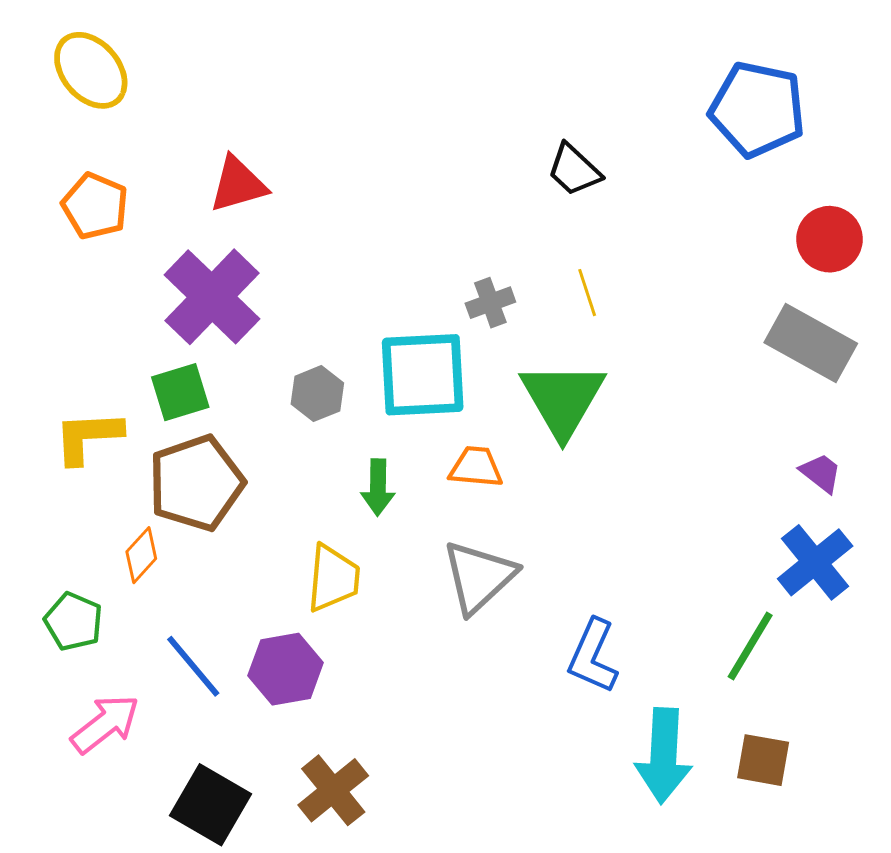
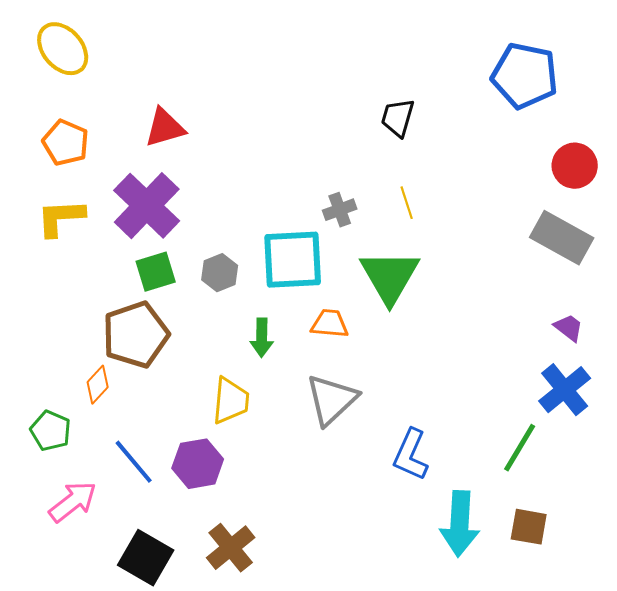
black trapezoid: (574, 170) -> (398, 118), turned 63
green square: (180, 392) -> (156, 272), moved
yellow L-shape: (88, 437) -> (61, 218), moved

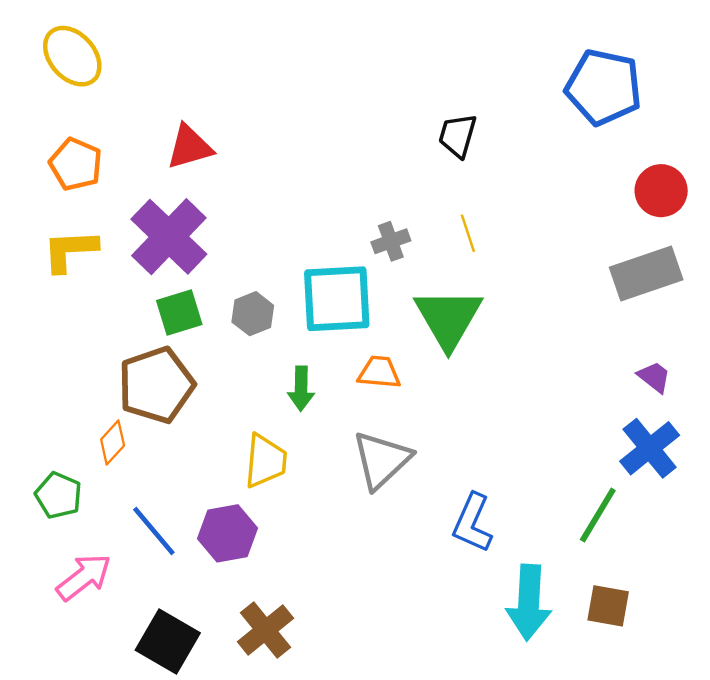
gray rectangle: (562, 238) -> (646, 273), turned -48

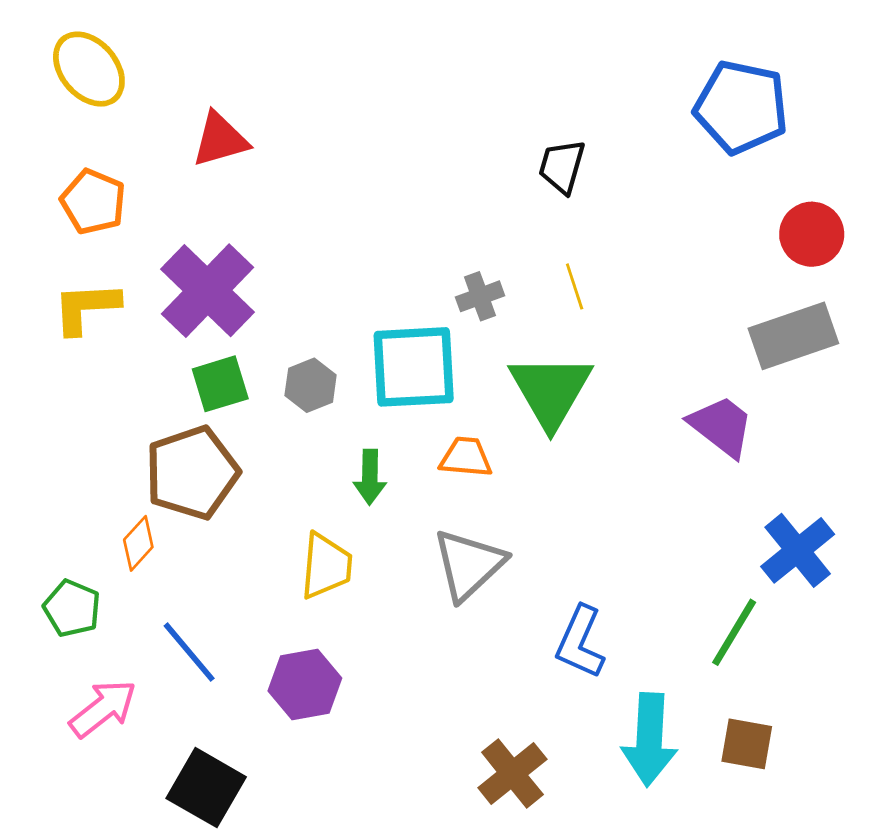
red triangle: (190, 147) -> (220, 140), moved
purple trapezoid: (654, 377) -> (721, 426), moved, size x1.6
purple hexagon: (228, 533) -> (305, 685), moved
brown cross: (265, 630) -> (512, 773), moved

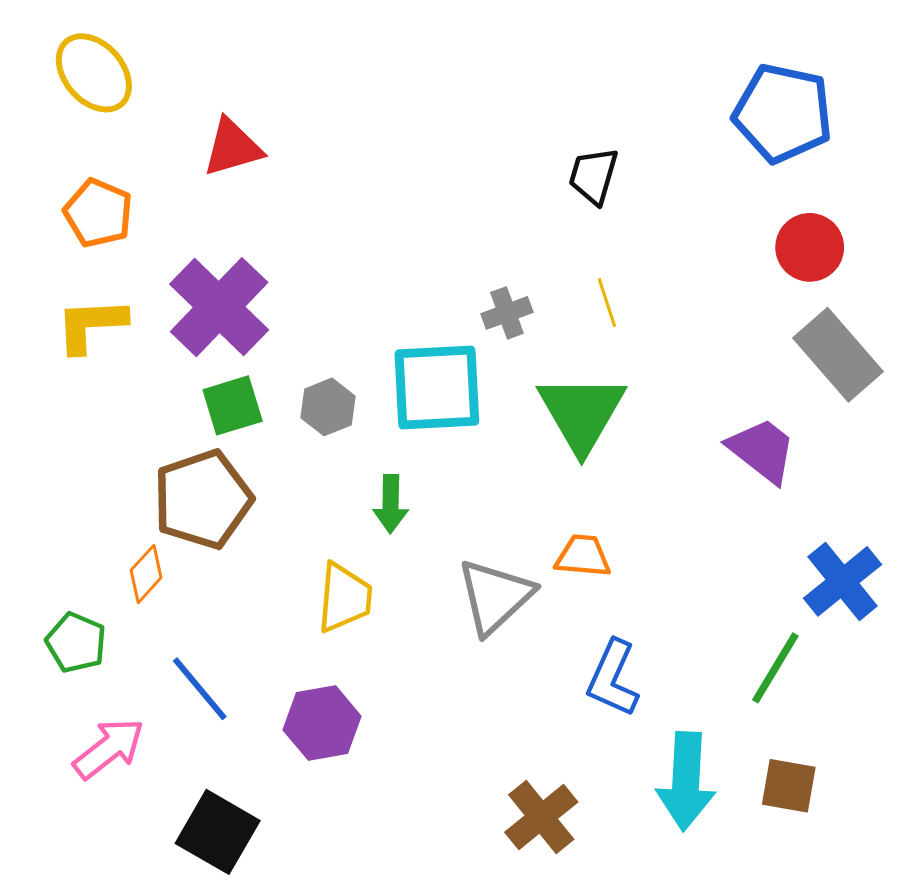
red circle: (812, 234) -> (810, 247), moved
gray rectangle: (793, 336) -> (838, 355), turned 68
orange trapezoid: (466, 457) -> (583, 556), moved

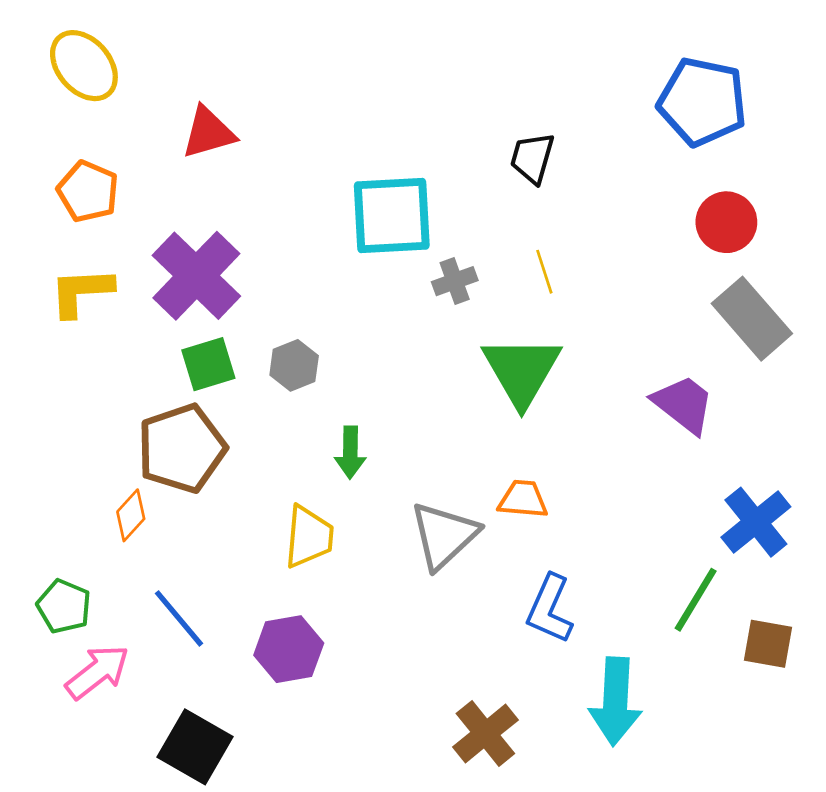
cyan square: (437, 388) -> (392, 216), moved
green pentagon: (76, 643) -> (64, 606), moved
brown square: (789, 786) -> (768, 644), moved

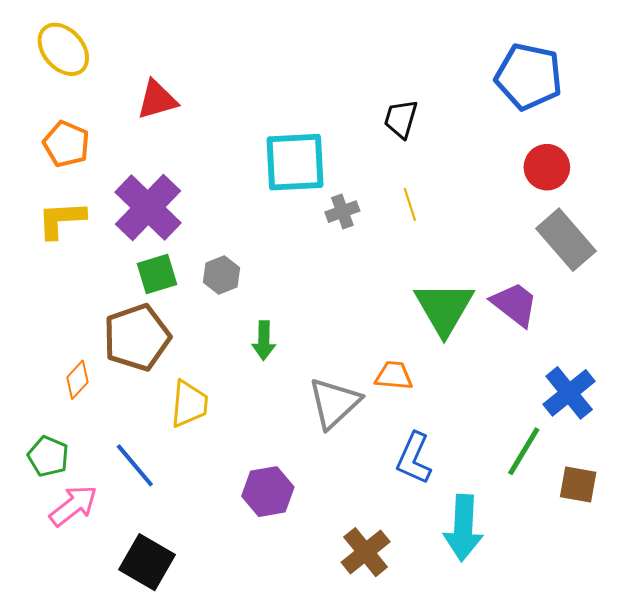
green triangle: (522, 371) -> (444, 308), moved
orange diamond: (131, 515) -> (77, 380), moved
yellow trapezoid: (309, 537) -> (189, 404), moved
purple hexagon: (289, 649) -> (268, 492), moved

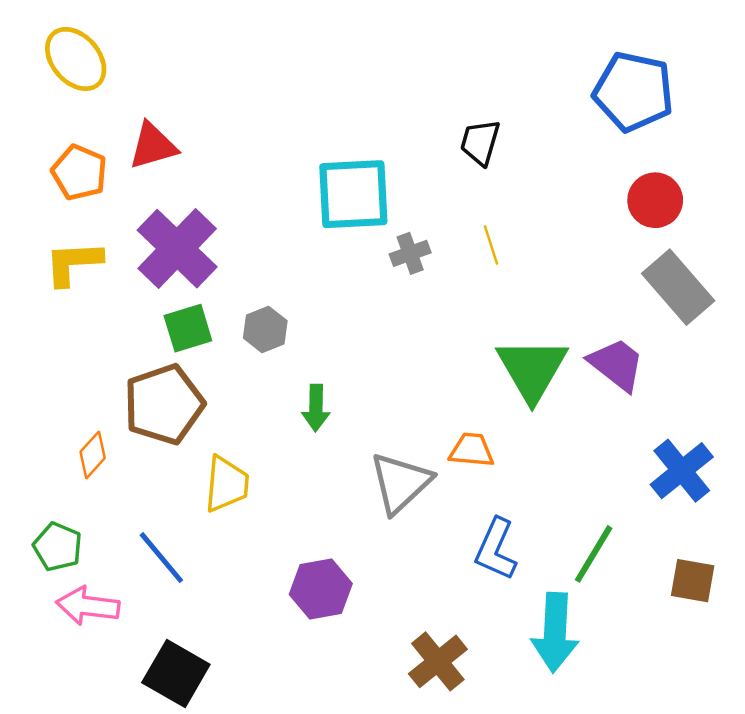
red triangle: (157, 100) -> (153, 146), moved
green line: (524, 451) -> (594, 554), moved
pink arrow: (73, 506) -> (88, 606), turned -135

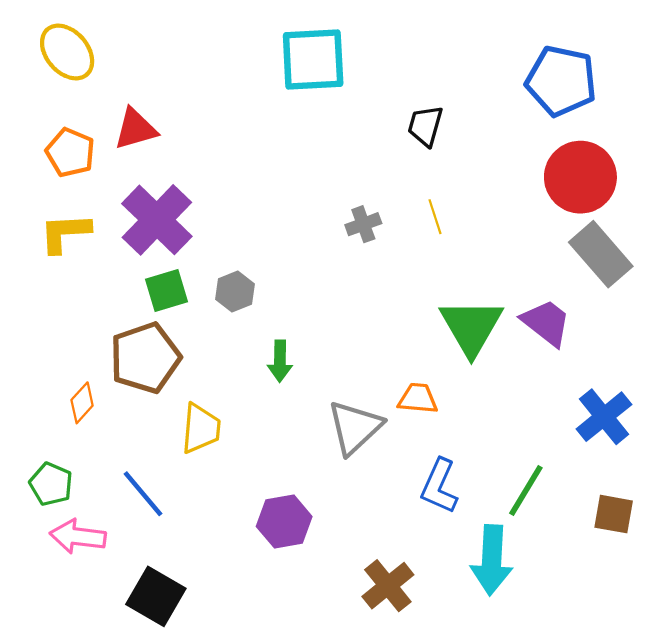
cyan square: (353, 194) -> (313, 59), moved
red circle: (655, 200) -> (580, 177), size x1.5

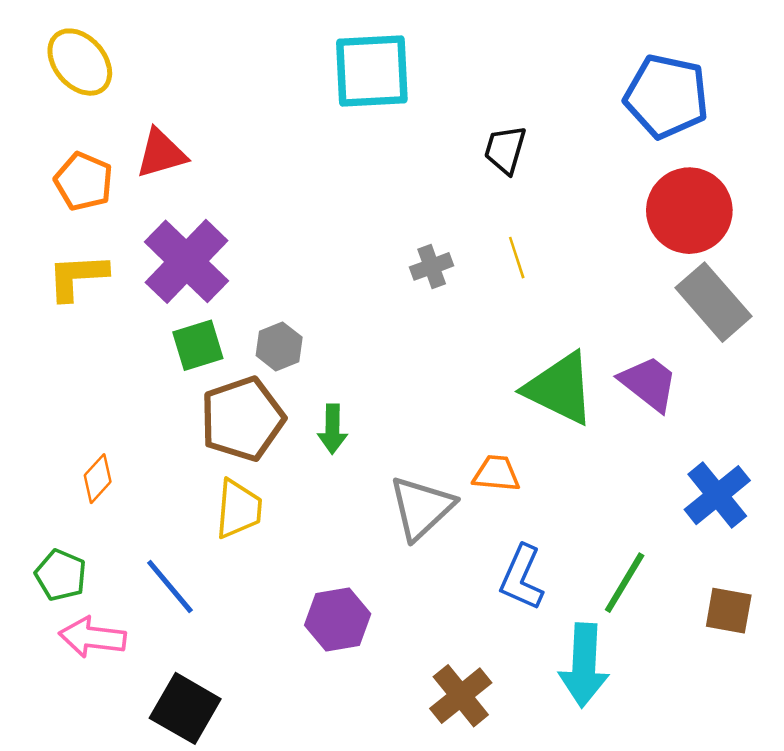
green triangle: (471, 327) -> (560, 388), turned -34
brown pentagon: (145, 358) -> (242, 419), moved

